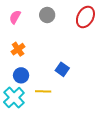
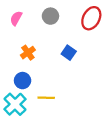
orange cross: (18, 49) -> (28, 53), moved
blue square: (62, 69) -> (69, 53), moved

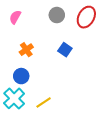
gray circle: (50, 16) -> (57, 15), moved
yellow line: (46, 98) -> (44, 103), moved, turned -35

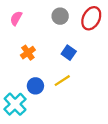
blue circle: (21, 76) -> (35, 86), moved
yellow line: (44, 103) -> (62, 81), moved

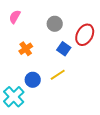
gray circle: (60, 16) -> (55, 24), moved
red ellipse: (91, 18) -> (85, 35), moved

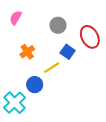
red ellipse: (85, 35) -> (90, 37), turned -55
yellow line: (58, 75) -> (52, 68), moved

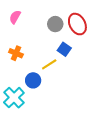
red ellipse: (90, 37) -> (77, 24), moved
orange cross: (27, 52) -> (16, 53), moved, turned -32

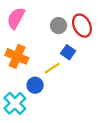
pink semicircle: (15, 17) -> (16, 18), size x1.5
orange cross: (16, 53) -> (17, 56), size x1.5

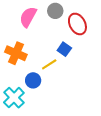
pink semicircle: (16, 18) -> (28, 17), moved
gray circle: (59, 26) -> (55, 11), moved

